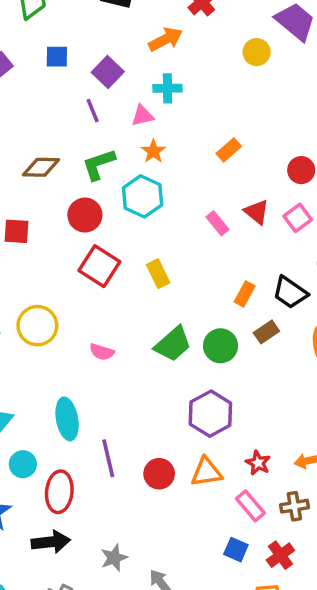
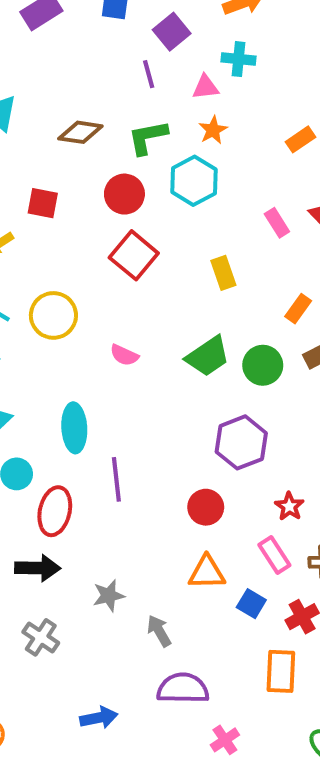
yellow rectangle: (158, 274) -> (223, 273), moved
orange triangle: (206, 472) -> (207, 572), moved
red circle: (159, 474) -> (206, 507), moved

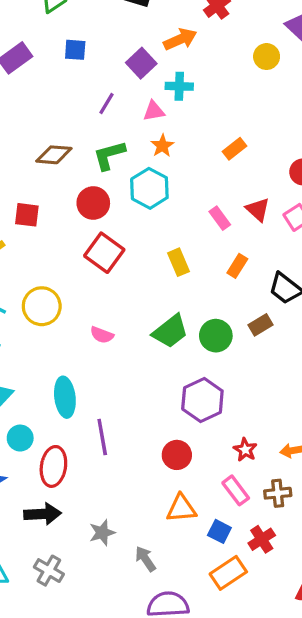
purple square: (172, 32) -> (141, 63), moved
purple line: (149, 74) -> (106, 103), turned 50
orange rectangle: (298, 309) -> (237, 266), moved
orange rectangle: (281, 671) -> (228, 573), moved, turned 57

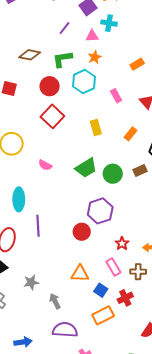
pink rectangle: (220, 218) -> (116, 96), moved
red circle: (177, 455) -> (82, 232), moved

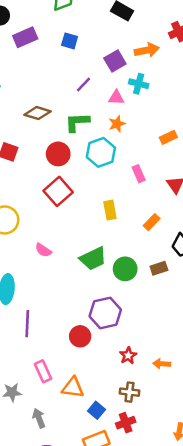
pink rectangle: (113, 267) -> (43, 371), moved
brown cross: (138, 272) -> (129, 392), moved

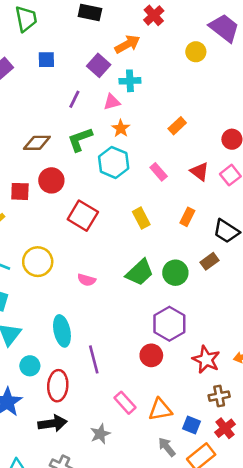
red circle: (58, 154) -> (51, 180), moved
red star: (128, 356) -> (206, 360), size x1.5
gray arrow: (39, 418) -> (167, 447), moved

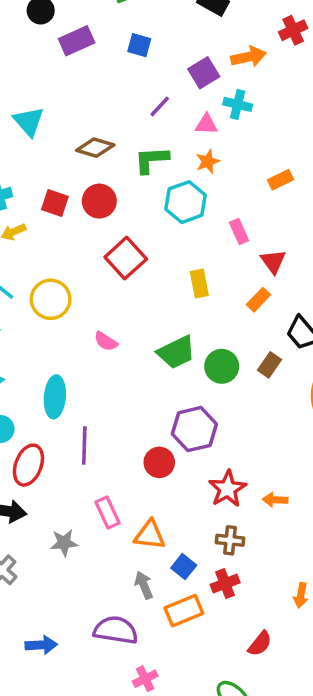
red triangle: (199, 172) -> (273, 261), moved
brown rectangle: (209, 261) -> (270, 365), turned -36

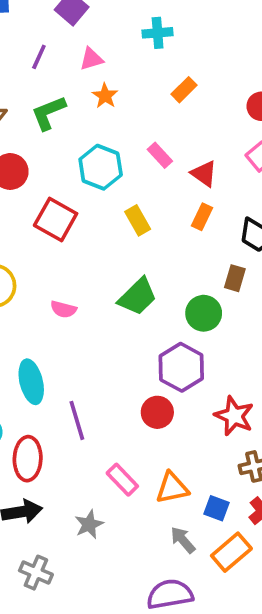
cyan cross: (238, 104) -> (158, 33), moved
cyan hexagon: (185, 202) -> (101, 167), moved
green circle: (222, 366) -> (204, 313), moved

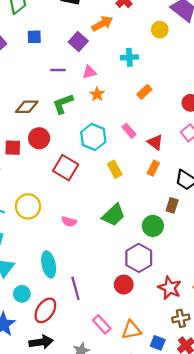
purple line: (39, 57) -> (58, 70), turned 64
red ellipse: (28, 459) -> (45, 310), turned 30

